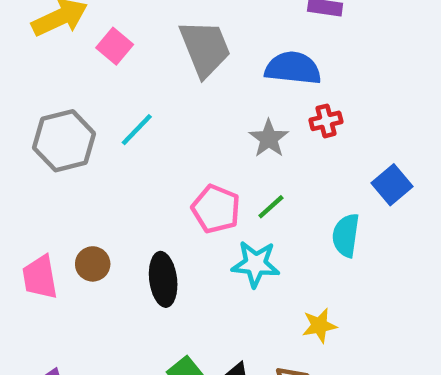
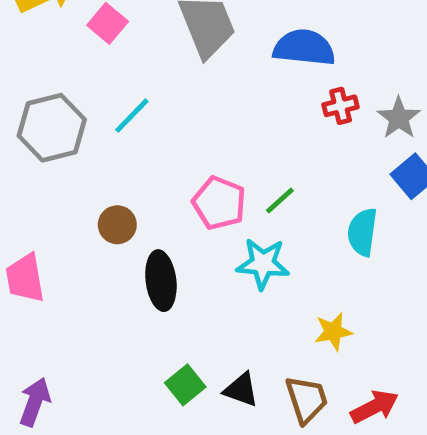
gray star: (269, 139) -> (399, 118), moved
brown circle: (93, 264) -> (117, 225), moved

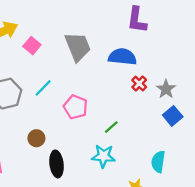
red cross: (341, 106) -> (139, 84), turned -32
pink pentagon: (219, 203) -> (76, 107), moved
cyan semicircle: (362, 232) -> (158, 162), moved

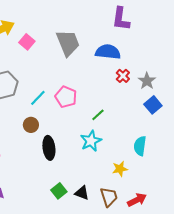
cyan line: (43, 88) -> (38, 98), moved
cyan star: (103, 156) -> (91, 141), turned -30

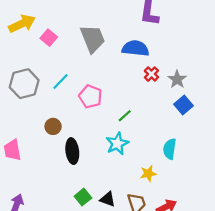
cyan line: (38, 98) -> (61, 81), moved

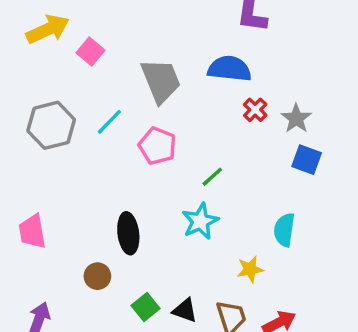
gray trapezoid: (93, 39) -> (161, 81), moved
blue square: (184, 105) -> (307, 160), turned -30
brown circle: (53, 126) -> (97, 276), moved

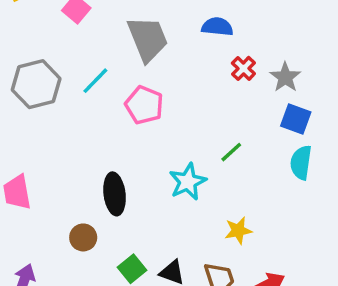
blue semicircle: (229, 69) -> (217, 27), size x0.7
green line: (212, 177) -> (231, 152), moved
cyan semicircle: (284, 230) -> (301, 163), moved

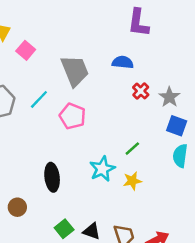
yellow star: (238, 231) -> (132, 181), moved
brown circle: (83, 237) -> (17, 207), moved

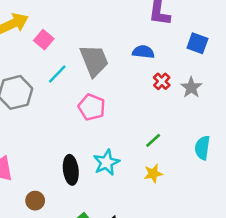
cyan line: (39, 99) -> (57, 74), moved
blue square: (177, 126) -> (197, 43), moved
cyan star: (102, 169) -> (106, 162), moved

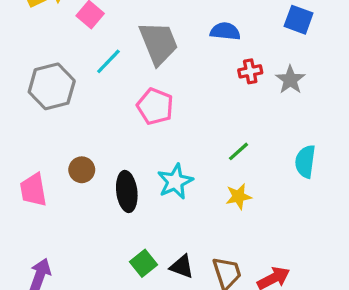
red cross: (162, 81) -> (250, 71), turned 35
brown circle: (35, 201) -> (82, 170), moved

